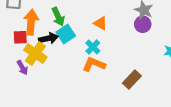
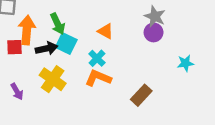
cyan square: (66, 34) -> (66, 44), turned -30
yellow cross: (35, 54) -> (53, 79), moved
purple arrow: (22, 68) -> (17, 91), moved

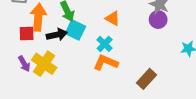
yellow cross: (53, 79) -> (44, 64), moved
purple arrow: (17, 91) -> (24, 64), moved

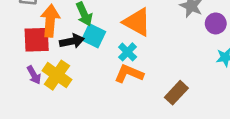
orange triangle: (113, 18) -> (137, 22), size x1.6
purple circle: (158, 20) -> (216, 23), moved
red square: (27, 33) -> (37, 40), size x1.5

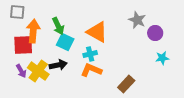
black arrow: (72, 41) -> (58, 65), moved
cyan cross: (128, 52) -> (90, 54), turned 32

